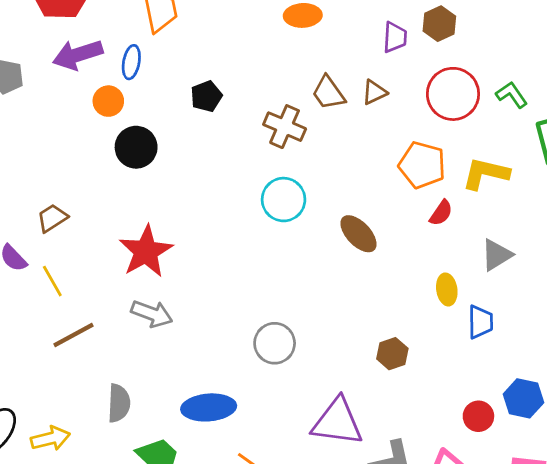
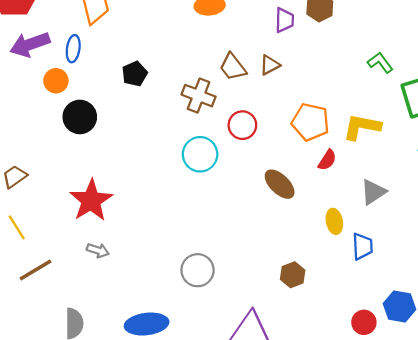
red circle: (453, 94) -> (242, 125), moved, size x0.7
brown ellipse: (358, 234) -> (280, 184), moved
gray arrow: (152, 314) -> (98, 250), size x0.7

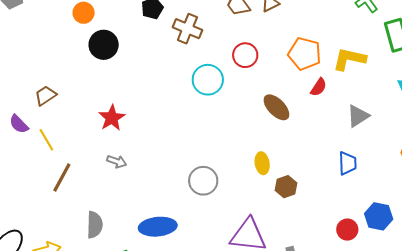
brown cross: (199, 96) -> (187, 29), moved
red star: (91, 200) -> (112, 118), size x0.7
yellow ellipse: (334, 221) -> (262, 163), moved
brown line: (35, 270) -> (62, 177), turned -32

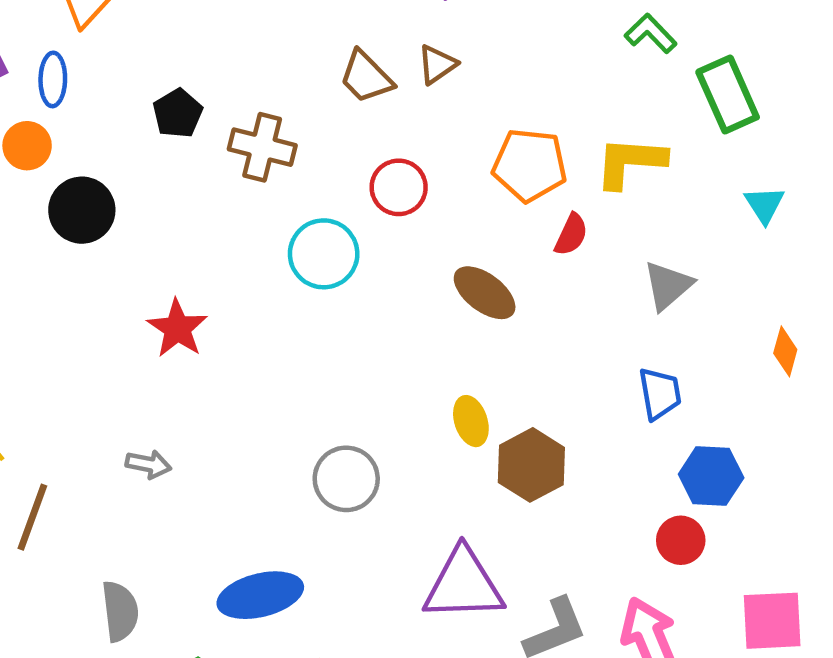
red star: (112, 118) -> (177, 328), moved
brown hexagon: (286, 187) -> (531, 465), size x1.4
blue hexagon: (379, 216) -> (711, 476), moved

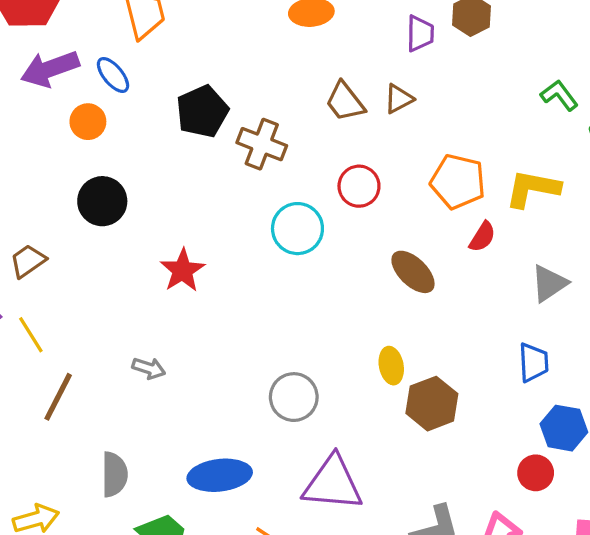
blue ellipse: (53, 79) -> (113, 75), turned -48
black pentagon: (178, 113) -> (202, 111), size x1.4
black circle: (82, 210) -> (102, 201), moved
purple triangle: (464, 585) -> (333, 483), moved

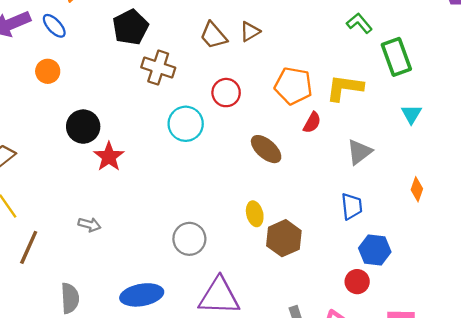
black pentagon: (202, 111) -> (130, 27), moved
orange circle: (88, 122) -> (48, 71), moved
black circle: (102, 201) -> (83, 127), moved

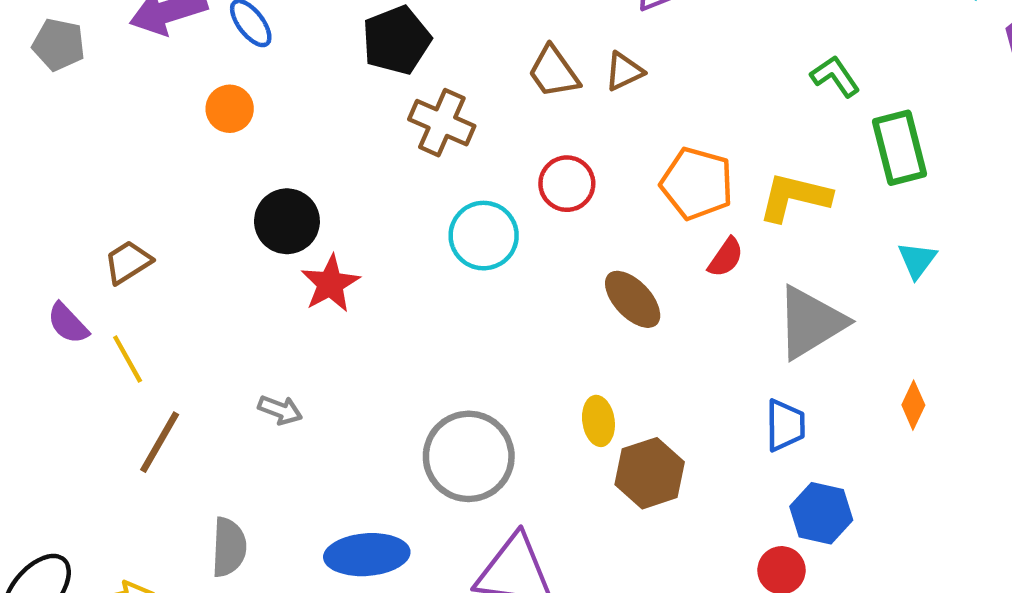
gray triangle: (359, 152) -> (811, 322), size x1.5
gray circle: (189, 239) -> (469, 456), size x1.4

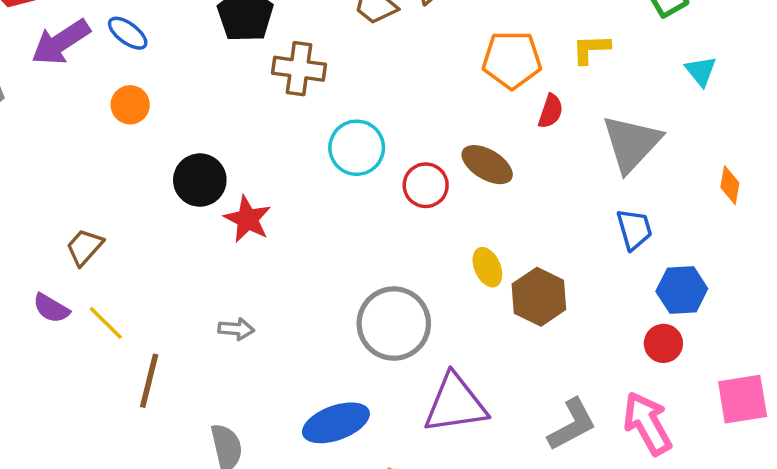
red circle: (567, 184) -> (426, 185), moved
yellow L-shape: (794, 197) -> (591, 49), size x0.7

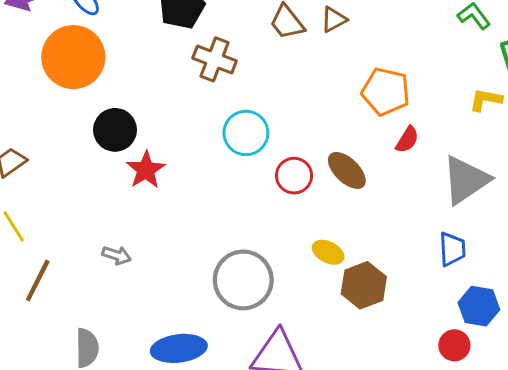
yellow L-shape: (591, 49) -> (486, 100), moved
orange circle: (130, 105) -> (73, 57), size x2.0
yellow ellipse: (487, 267) -> (328, 252), turned -52

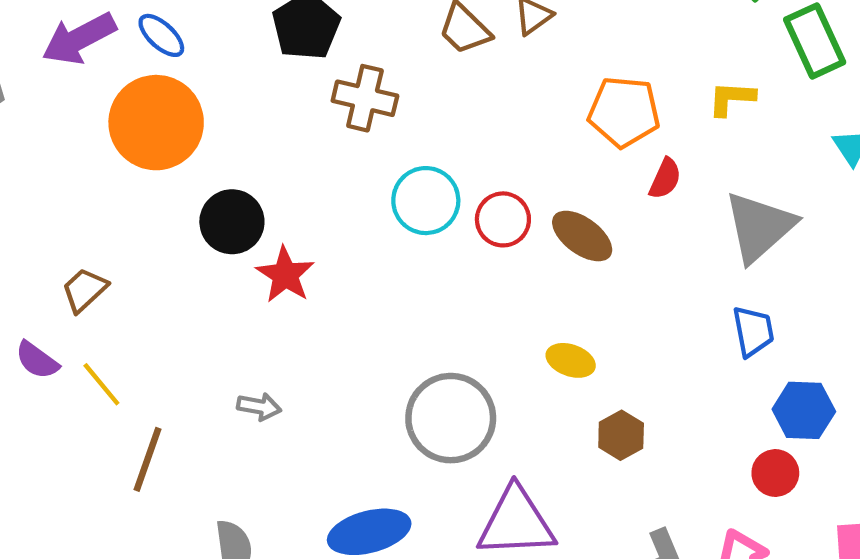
yellow L-shape: (486, 100) -> (732, 98), moved
red circle: (294, 176) -> (503, 219), moved
brown hexagon: (364, 285) -> (621, 435), moved, size x0.7

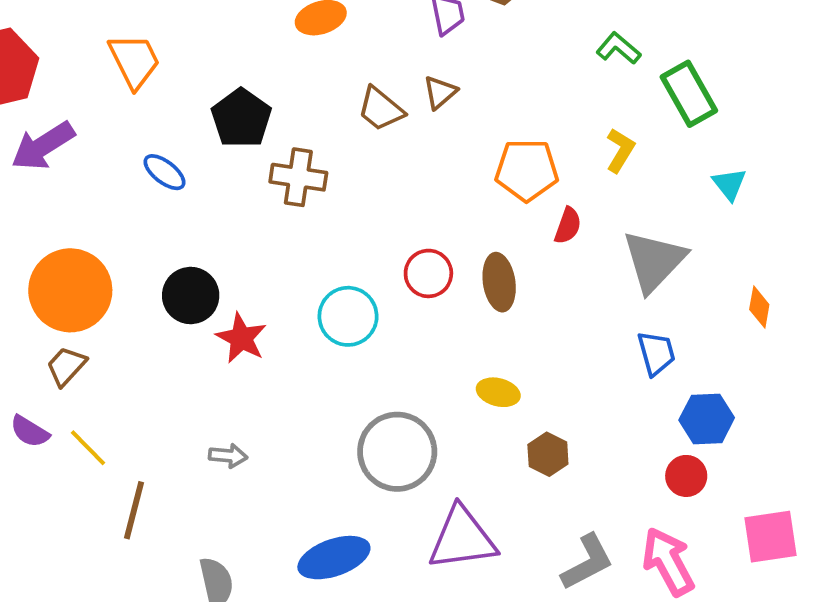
blue ellipse: (161, 35) -> (164, 172), moved
yellow L-shape: (732, 98) -> (620, 150), turned 123
orange circle: (156, 123) -> (70, 290), moved
cyan circle: (426, 201) -> (348, 316), moved
brown ellipse: (582, 236) -> (499, 282), turned 50

